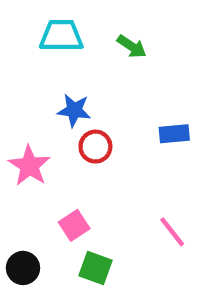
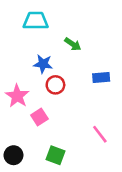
green arrow: (132, 46) -> (73, 44), moved
pink square: (74, 225) -> (39, 117), moved

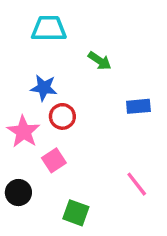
blue star: (43, 64) -> (44, 88), moved
red circle: (55, 85) -> (62, 116), moved
black circle: (14, 155) -> (18, 193), moved

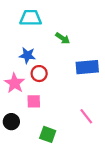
blue rectangle: (138, 106) -> (87, 67), size x1.5
pink square: (54, 160) -> (34, 101), turned 32

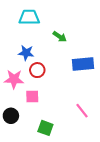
pink star: (15, 83) -> (14, 79), turned -30

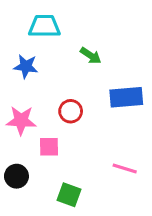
blue star: (26, 53) -> (26, 66), moved
red circle: (37, 70) -> (71, 111), moved
pink line: (82, 111) -> (125, 168), turned -35

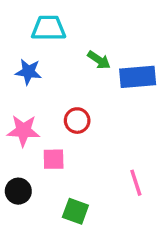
blue rectangle: (126, 97) -> (138, 77), moved
pink line: (125, 168) -> (136, 183), turned 55

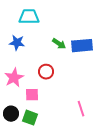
green arrow: (99, 60) -> (59, 44), moved
pink star: (23, 131) -> (14, 78), turned -30
green square: (75, 211) -> (30, 118), moved

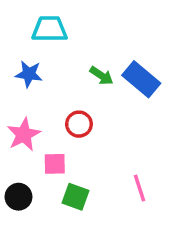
blue rectangle: (82, 46) -> (141, 79), turned 45
green square: (30, 118) -> (75, 197), moved

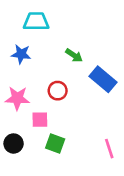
blue rectangle: (141, 79) -> (103, 79), moved
pink star: (24, 134) -> (17, 98), turned 30
pink line: (139, 188) -> (109, 149), moved

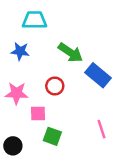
green arrow: (74, 55) -> (70, 52), size x1.5
black circle: (14, 144) -> (13, 146), moved
pink line: (109, 149) -> (102, 129), moved

